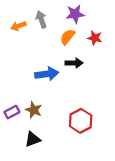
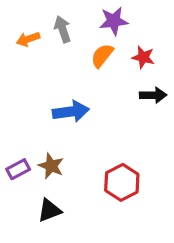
black arrow: (74, 63) -> (153, 95), moved

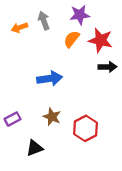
red star: (143, 57) -> (101, 40), size x1.5
brown star: (51, 166) -> (52, 117), moved

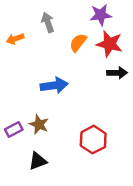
purple star: (80, 15) -> (101, 15), moved
orange arrow: (19, 28) -> (15, 39), moved
brown star: (52, 117) -> (39, 124), moved

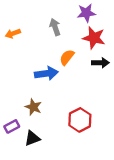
gray arrow: (48, 22) -> (55, 27), moved
orange semicircle: (78, 43) -> (67, 57), moved
purple rectangle: (14, 129) -> (12, 126), moved

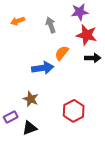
orange arrow: (13, 33) -> (18, 21), moved

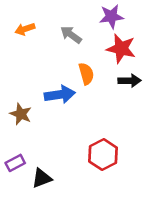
gray arrow: (51, 25) -> (71, 35), turned -35
orange semicircle: (62, 53) -> (86, 74), turned 126
brown star: (31, 99) -> (21, 114), moved

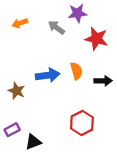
purple star: (111, 17) -> (78, 13), moved
orange semicircle: (86, 74) -> (76, 71), moved
black arrow: (129, 81) -> (103, 81), moved

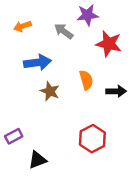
blue arrow: (48, 75) -> (37, 62), moved
brown star: (16, 91) -> (50, 91), moved
purple rectangle: (12, 130) -> (14, 136), moved

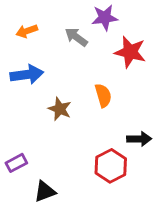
blue arrow: (37, 62) -> (27, 74), moved
black arrow: (116, 91) -> (139, 139), moved

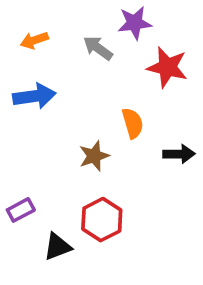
brown star: (60, 109) -> (94, 156), moved, turned 30
black arrow: (139, 139) -> (179, 154), moved
red hexagon: (111, 166) -> (102, 220), moved

